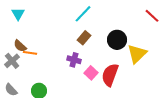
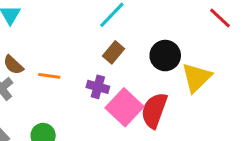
orange line: (30, 53) -> (49, 76), moved
pink square: (91, 73) -> (124, 107), size x1.6

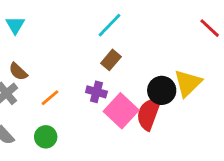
black circle: (165, 56) -> (162, 90), moved
orange line: (49, 76) -> (50, 98), moved, turned -48

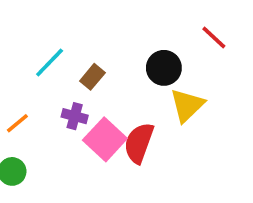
cyan line: (110, 25) -> (50, 63), moved
black circle: (162, 90) -> (164, 68), moved

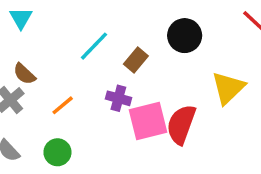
black circle: (164, 68) -> (185, 36), moved
pink square: (105, 139) -> (148, 121), turned 33

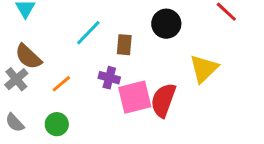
brown rectangle: (136, 60) -> (124, 45), turned -35
brown semicircle: (24, 74) -> (28, 57), size x1.4

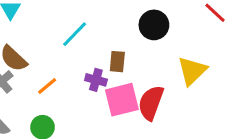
brown rectangle: (124, 45) -> (117, 62), moved

